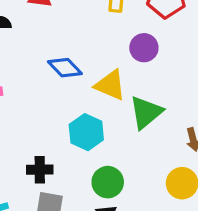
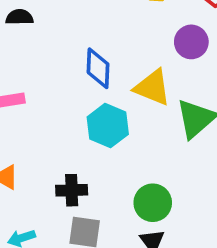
blue diamond: (65, 68) -> (98, 68), turned 48
cyan hexagon: (86, 132) -> (108, 126), moved

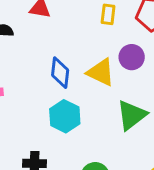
yellow triangle: (153, 87) -> (101, 72), moved

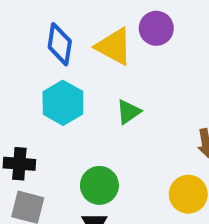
green triangle: (132, 115) -> (128, 112), moved, size x0.6

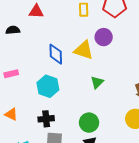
cyan hexagon: (63, 103) -> (48, 86), moved

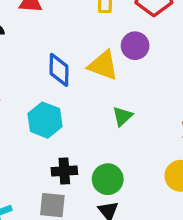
black cross: (46, 119) -> (64, 171), moved

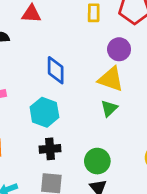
yellow triangle: (103, 65) -> (111, 79), moved
black cross: (64, 171) -> (50, 149), moved

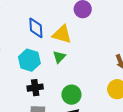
yellow triangle: (111, 79) -> (62, 34), moved
green triangle: (109, 108) -> (59, 57), moved

